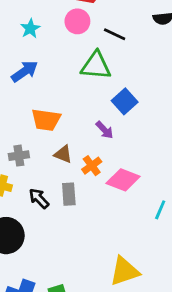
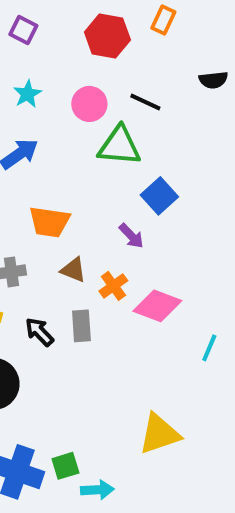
pink circle: (77, 21) -> (89, 104), moved

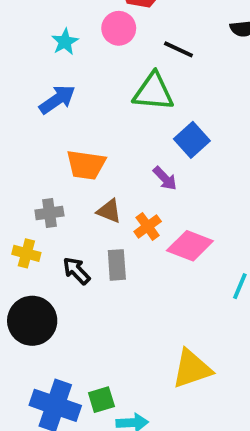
pink circle: (89, 104) -> (119, 28), moved

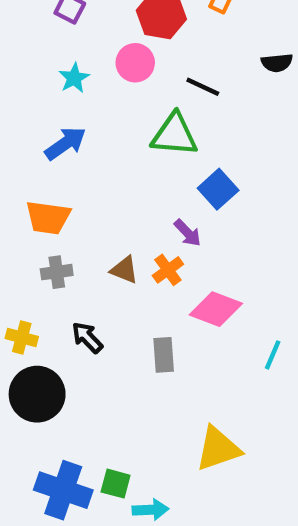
orange trapezoid: (86, 165) -> (48, 218), moved
orange cross: (148, 226) -> (168, 270), moved
yellow cross: (26, 253) -> (22, 337), moved
gray rectangle: (117, 265) -> (164, 355), moved
green square: (101, 400) -> (116, 484), turned 32

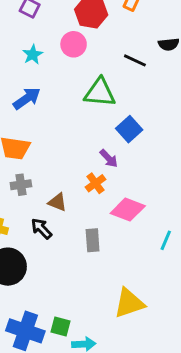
black line: (203, 87) -> (135, 60), moved
brown triangle: (124, 270) -> (57, 202), moved

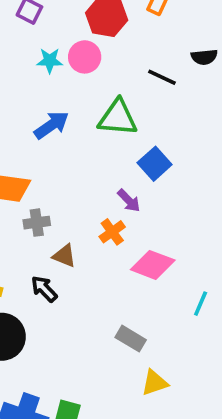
cyan star: (33, 55) -> (50, 61), moved, turned 30
blue arrow: (27, 98) -> (51, 125), moved
gray cross: (21, 185) -> (37, 223), moved
gray rectangle: (93, 240) -> (131, 339), moved, turned -55
yellow triangle: (129, 303) -> (155, 383), size x0.7

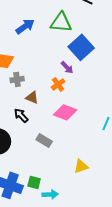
blue square: (155, 164) -> (81, 47), size x1.4
pink diamond: (153, 265) -> (65, 112), moved
gray rectangle: (131, 339) -> (44, 140), moved

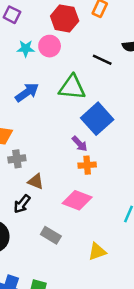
orange cross: (58, 84) -> (87, 165), moved, turned 32
black arrow: (21, 115) -> (22, 204), turned -98
yellow triangle: (81, 166) -> (97, 252), moved

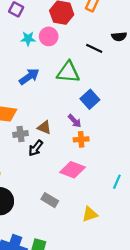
blue square: (97, 119) -> (90, 99), size x0.7
brown triangle: (36, 181) -> (44, 127), moved
black arrow: (22, 204) -> (36, 148), moved

